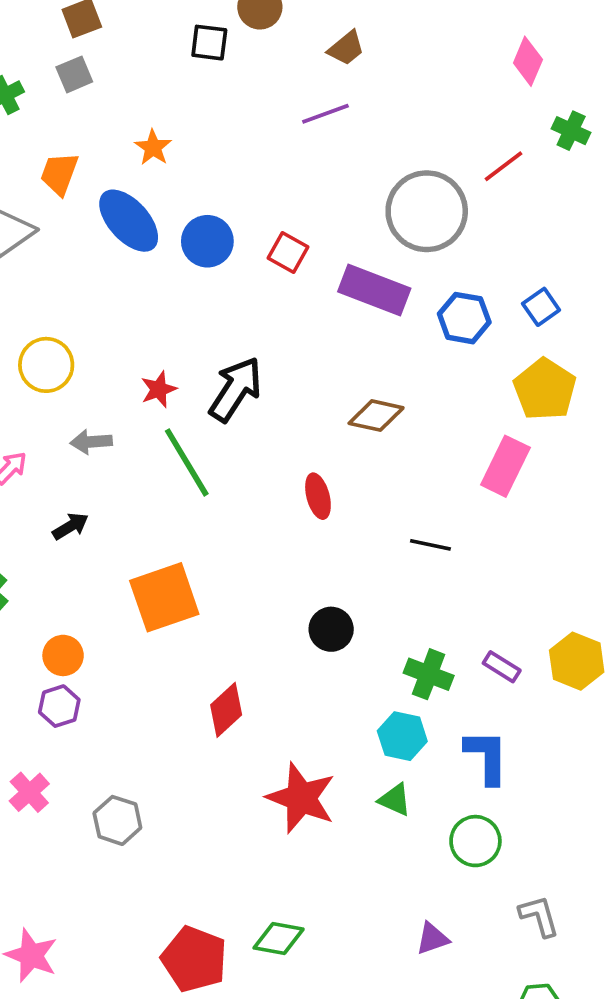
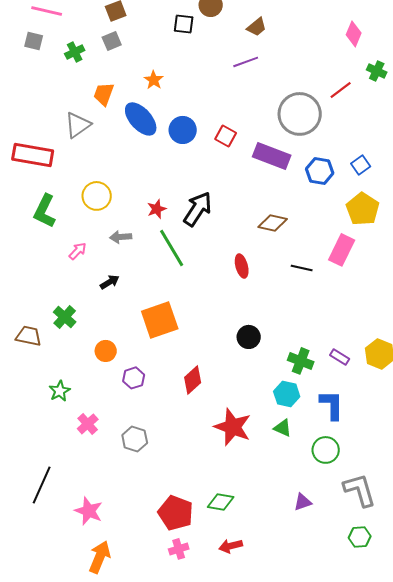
black line: (430, 545) -> (302, 268), moved
purple hexagon: (59, 706) -> (134, 378), moved
gray L-shape: (539, 916) -> (360, 490), size x1.5

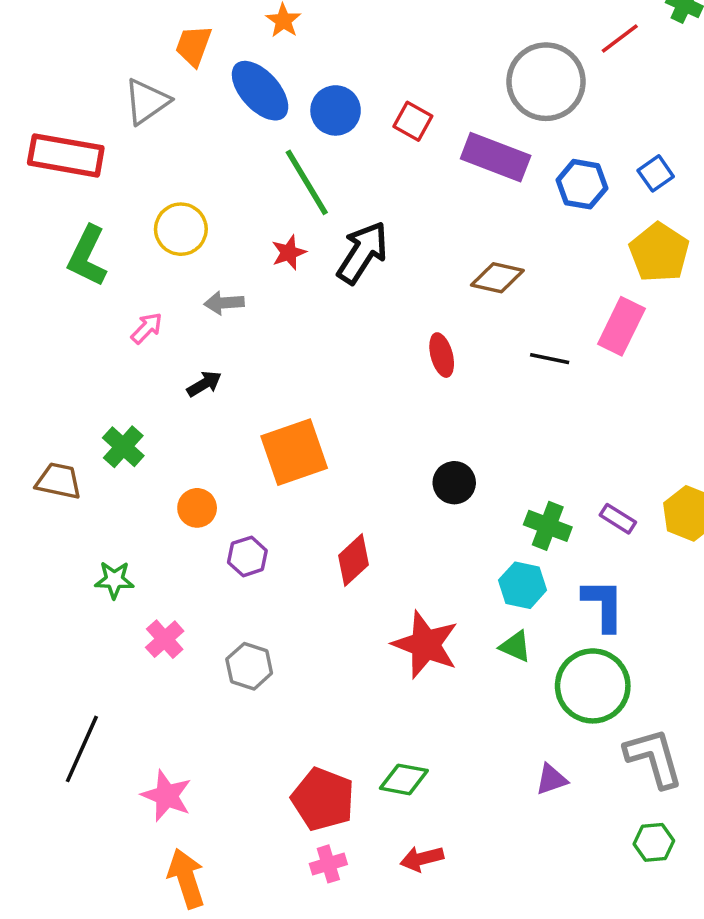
green line: (172, 248) -> (307, 182), moved
green star: (60, 391) -> (114, 580), turned 30
green circle: (326, 450) -> (593, 686), size x1.5
orange arrow: (100, 557) -> (186, 878), turned -40

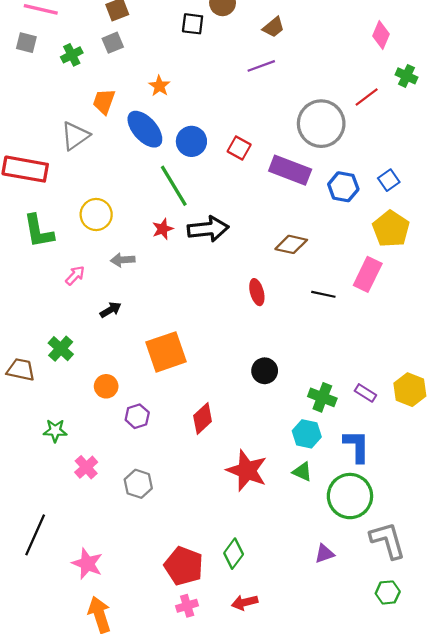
black arrow: (363, 253) -> (208, 229), turned 51
green L-shape: (87, 256) -> (39, 231), turned -36
green diamond: (404, 779) -> (234, 554), turned -64

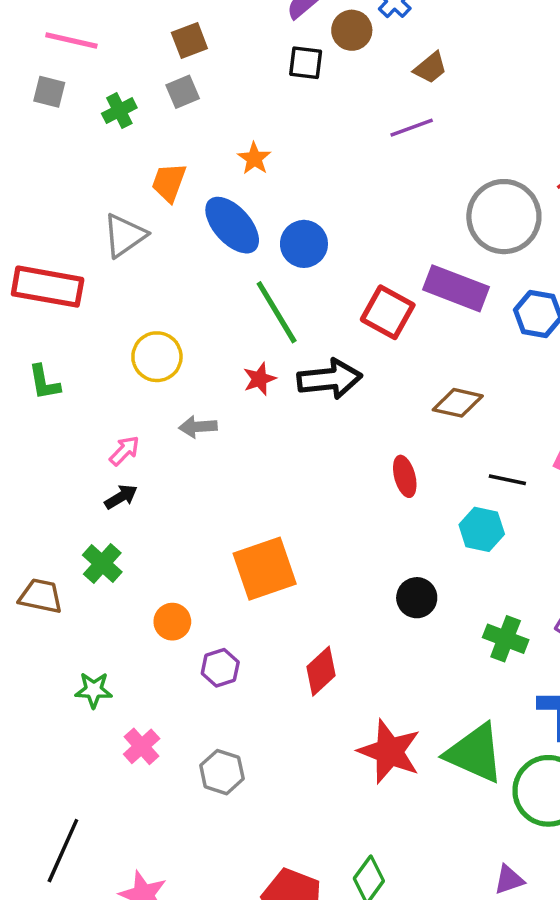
red square: (239, 148) -> (388, 312), moved, size x1.4
green L-shape: (39, 231) -> (44, 382), moved, size x0.7
black arrow: (111, 310) -> (121, 497), moved
cyan hexagon: (307, 434) -> (482, 529), moved
green triangle: (302, 472) -> (475, 753), size x2.0

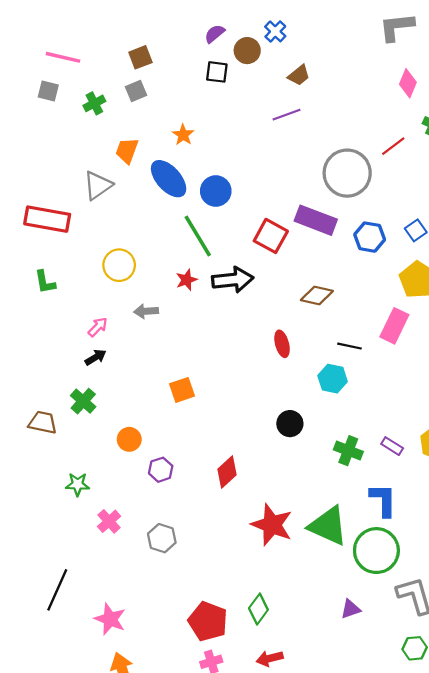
orange square: (265, 569) -> (182, 390), moved, size x0.6

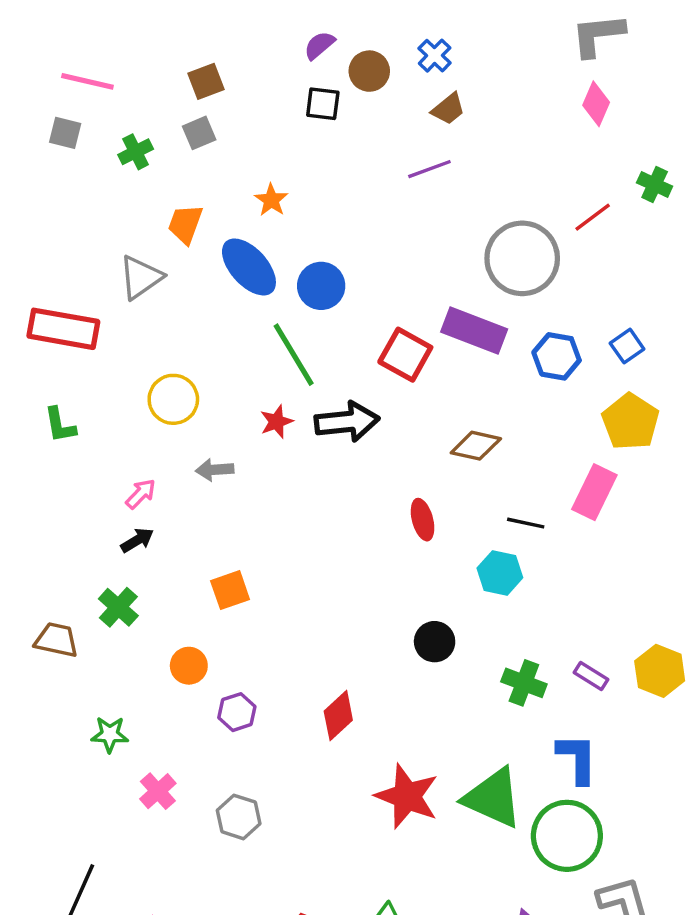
blue cross: (275, 31) -> (435, 56), moved
pink diamond: (408, 83) -> (596, 104), moved
orange square: (182, 390) -> (230, 590), moved

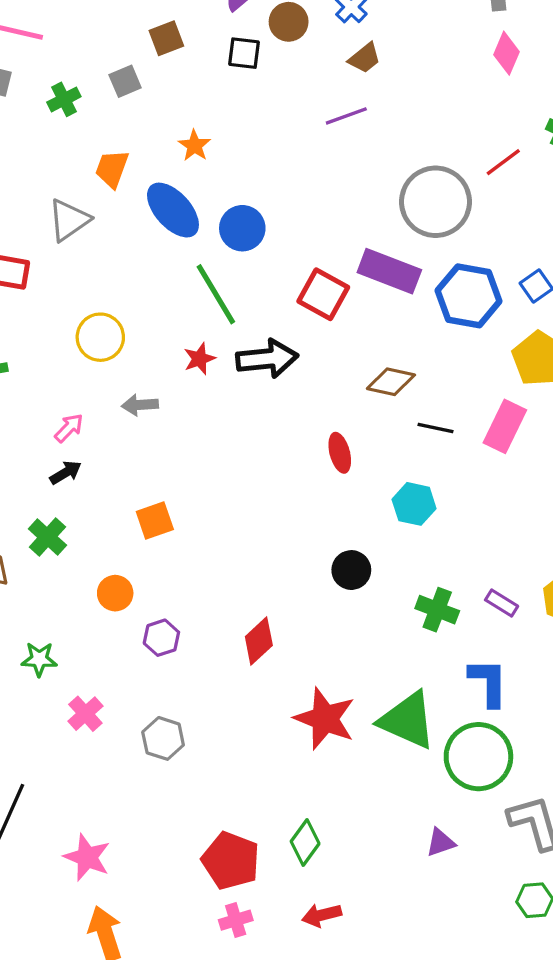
brown square: (206, 81) -> (166, 38), moved
blue hexagon: (557, 356) -> (469, 296), size x1.4
black line: (526, 523) -> (436, 428), moved

